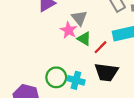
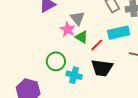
green circle: (56, 77) -> (56, 61), moved

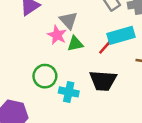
green triangle: (82, 37) -> (75, 44), turned -40
red line: (97, 45) -> (106, 47), moved

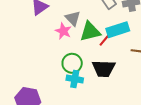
green triangle: (75, 44) -> (90, 31), moved, size x1.5
green circle: (45, 76) -> (72, 63), moved

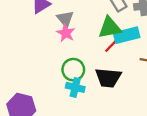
gray triangle: (73, 18) -> (65, 19), moved
green triangle: (90, 31) -> (110, 28), moved

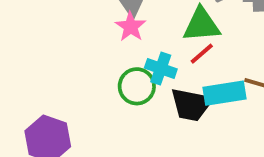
cyan rectangle: (127, 35) -> (224, 93), moved
cyan cross: (75, 87) -> (161, 69), moved

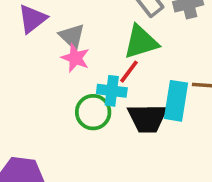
red line: (202, 54) -> (129, 72), moved
cyan rectangle: (224, 93) -> (176, 101), turned -60

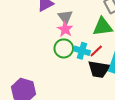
red line: (129, 72) -> (96, 51), moved
green circle: (93, 112) -> (64, 48), moved

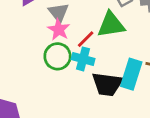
red line: (96, 51) -> (86, 39), moved

